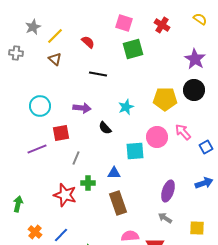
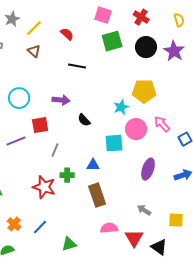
yellow semicircle: (200, 19) -> (179, 20), moved, turned 40
black circle: (194, 90) -> (146, 47), moved
cyan star: (126, 107) -> (121, 107), moved
purple ellipse: (168, 191) -> (148, 169), moved

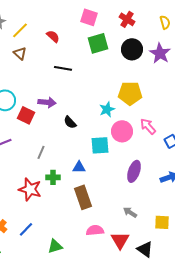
red square: (40, 125) -> (26, 115), moved, turned 36

